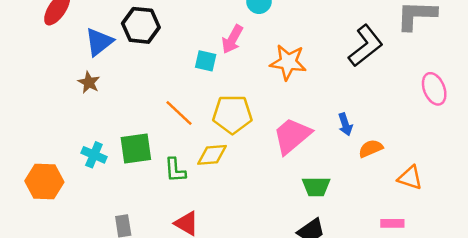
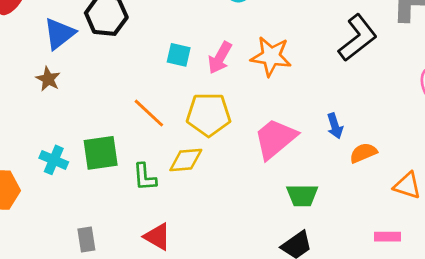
pink arrow: (232, 39) -> (220, 58), moved

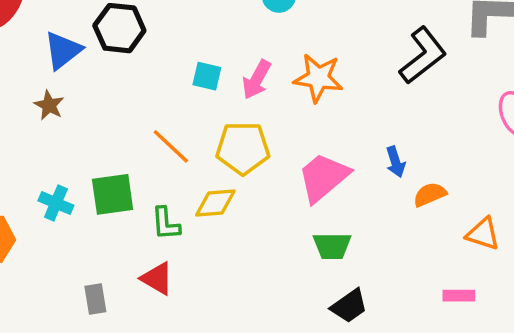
green trapezoid: (302, 195) -> (332, 246), moved
red triangle: (157, 237) -> (157, 278), moved

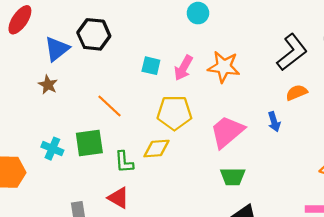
orange line: (171, 146) -> (110, 106), moved
orange semicircle: (430, 194) -> (297, 93), moved

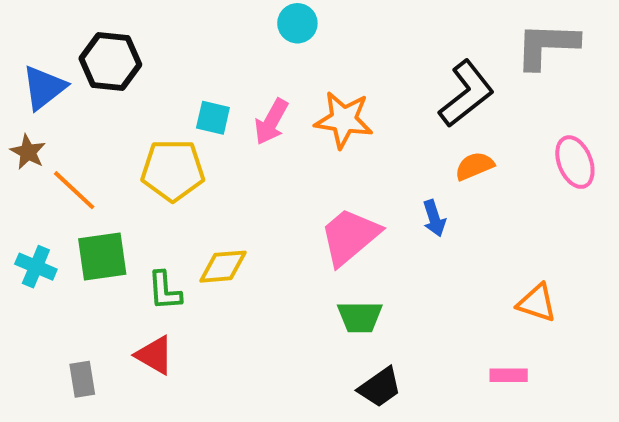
orange line: (110, 106) -> (74, 190), moved
yellow pentagon: (174, 113) -> (173, 170), moved

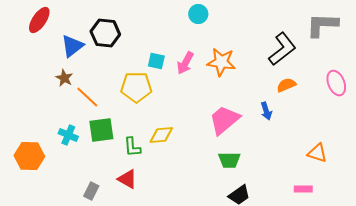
gray rectangle: (82, 379) -> (91, 191), turned 36

